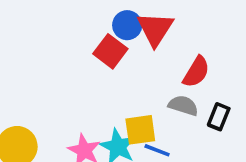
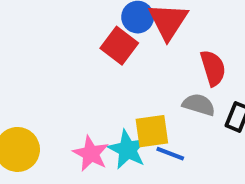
red semicircle: (196, 72) -> (213, 68), turned -48

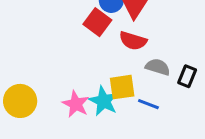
red semicircle: (213, 68) -> (133, 41), moved, turned 124
blue line: (170, 154) -> (148, 104), moved

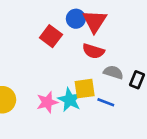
red square: (97, 22) -> (51, 36), moved
pink star: (76, 104) -> (47, 102), turned 30

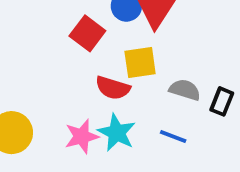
red semicircle: (93, 51) -> (113, 88), moved
yellow square: (85, 89) -> (140, 63), moved

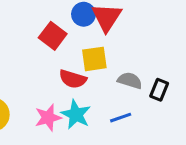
blue line: (173, 137) -> (121, 118), turned -40

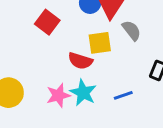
red square: (53, 36) -> (47, 22), moved
gray semicircle: (130, 81) -> (132, 30), moved, turned 35

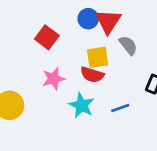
red semicircle: (80, 61) -> (92, 75), moved
pink star: (58, 95) -> (54, 79), moved

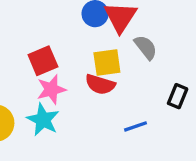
red square: (47, 37) -> (43, 61), moved, turned 30
cyan star: (82, 105) -> (43, 120), moved

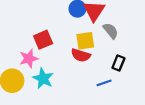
pink star: (51, 89) -> (29, 59), moved
black rectangle: (178, 96) -> (118, 63), moved

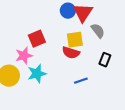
cyan star: (43, 78) -> (37, 74), turned 30
blue line: (104, 83) -> (81, 81), moved

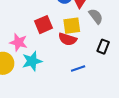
red square: (37, 39) -> (44, 25), moved
pink star: (24, 56) -> (18, 42), turned 30

